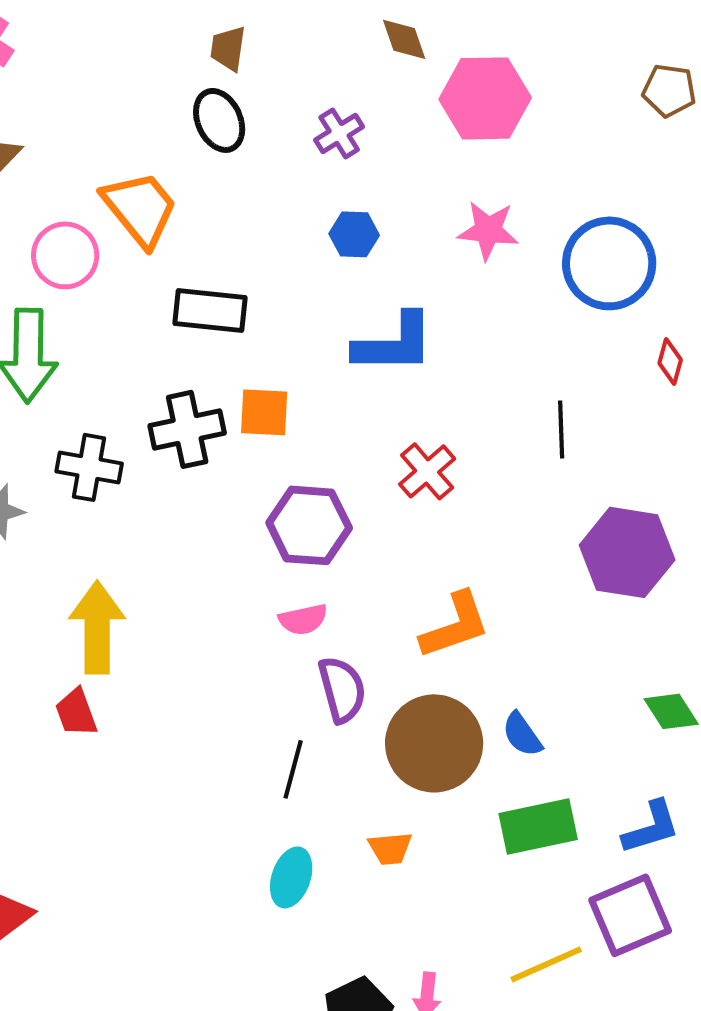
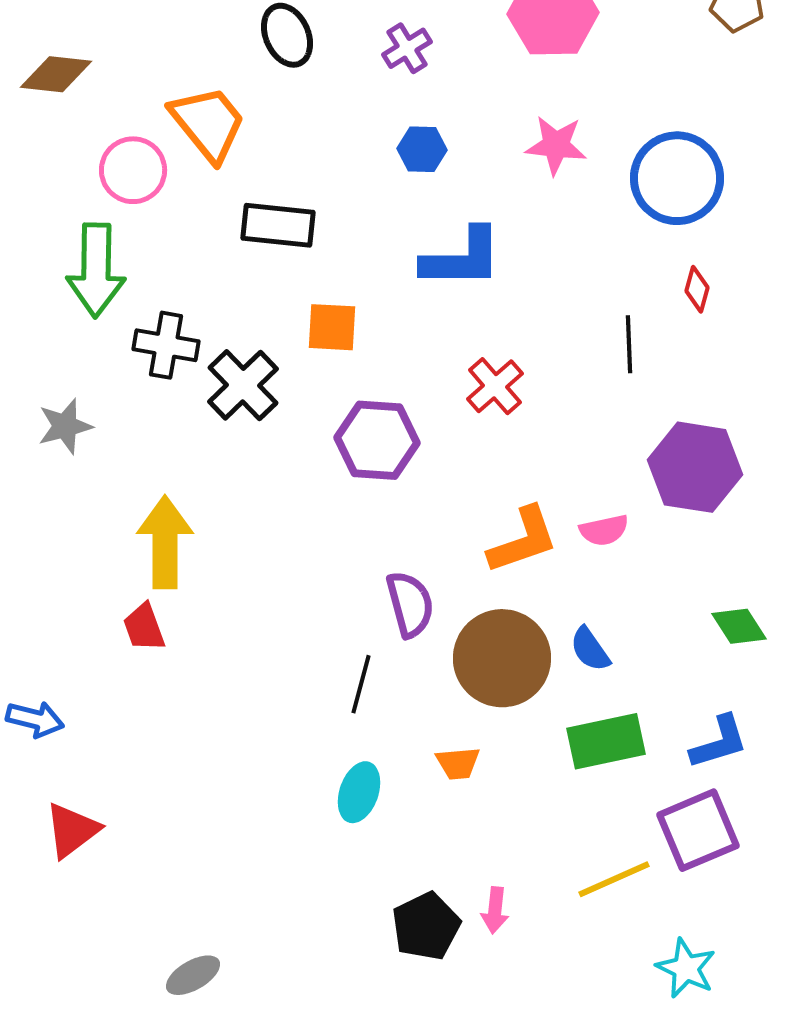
red diamond: (670, 361) -> (697, 289), moved
black cross: (187, 429) -> (243, 385), moved, turned -32
black cross: (89, 467) -> (166, 345), moved
pink semicircle: (303, 619) -> (604, 530), moved

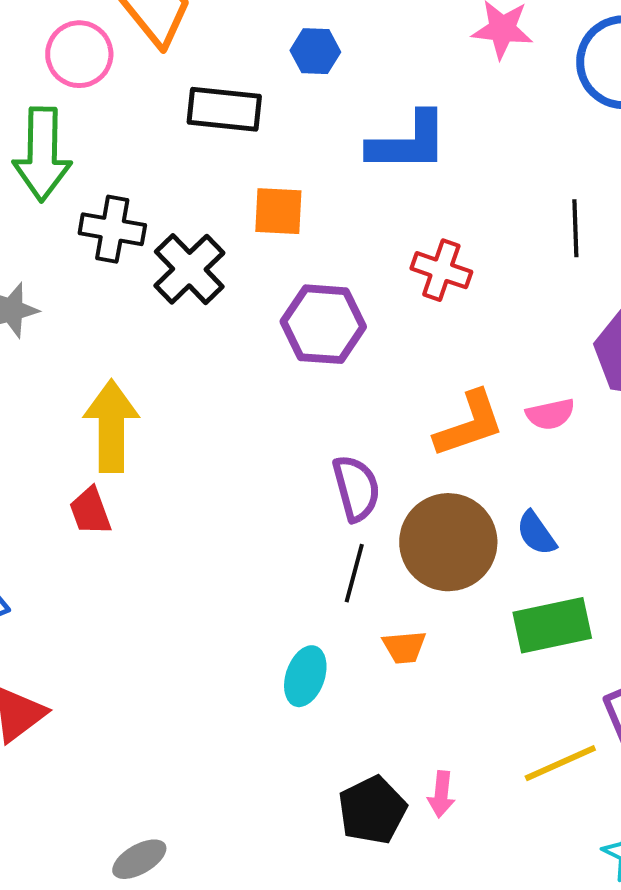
blue hexagon: (422, 149) -> (315, 51), moved
red cross: (495, 386) -> (441, 270), turned -30
black line: (361, 684) -> (354, 573), moved

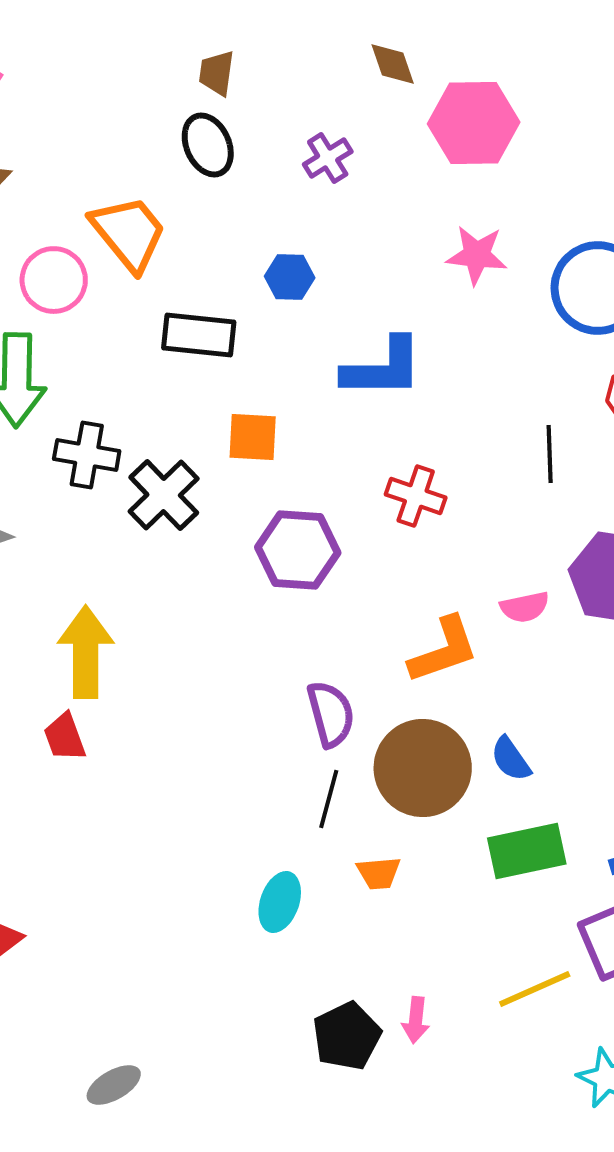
pink semicircle: (550, 414) -> (525, 607), moved

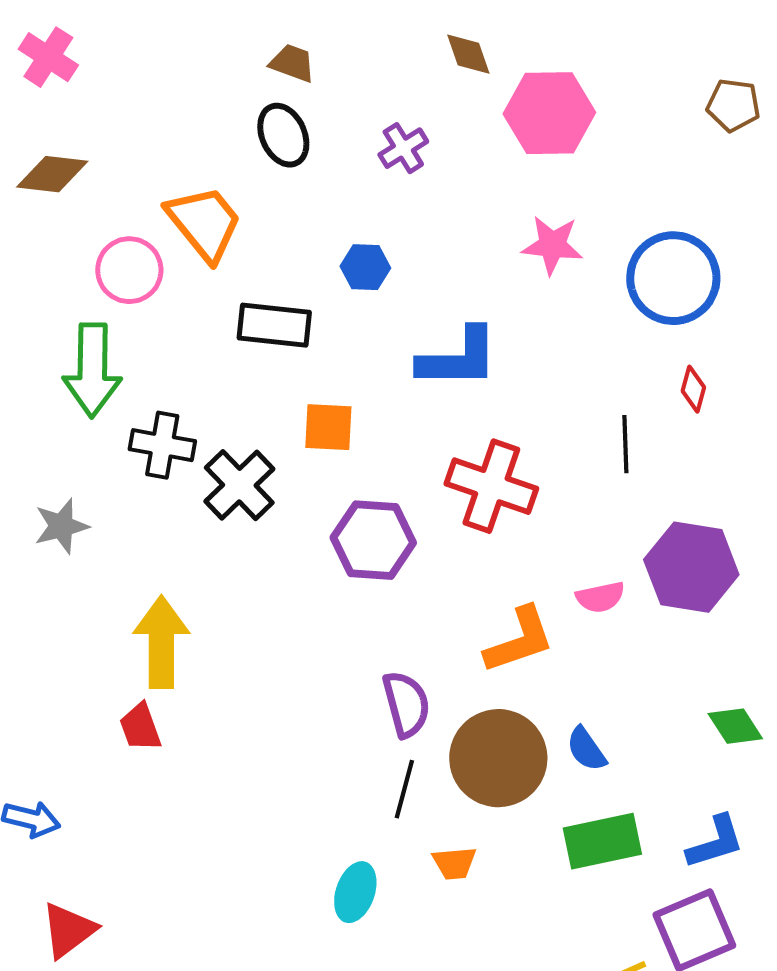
brown trapezoid: (217, 73) -> (292, 63), turned 102
red cross: (416, 496) -> (491, 486), size x1.5

